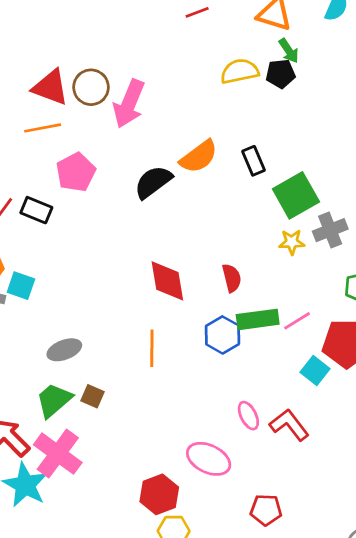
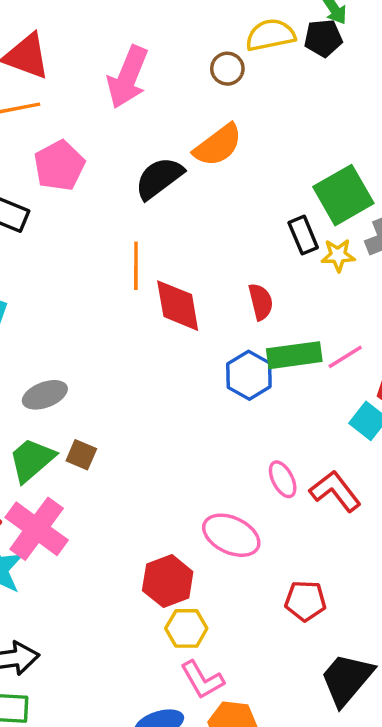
brown circle: (91, 87) -> (227, 69), moved, size x0.7
black rectangle: (254, 161) -> (303, 235), moved
orange line: (152, 348) -> (136, 266), moved

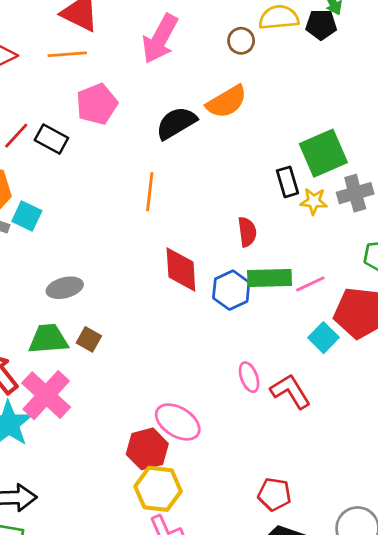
red diamond: (178, 306) -> (181, 269), moved
green trapezoid: (32, 460) -> (48, 339), turned 30
pink ellipse: (231, 535) -> (178, 422), moved
red pentagon: (305, 601) -> (274, 494), moved
yellow hexagon: (186, 628) -> (158, 489), size x1.4

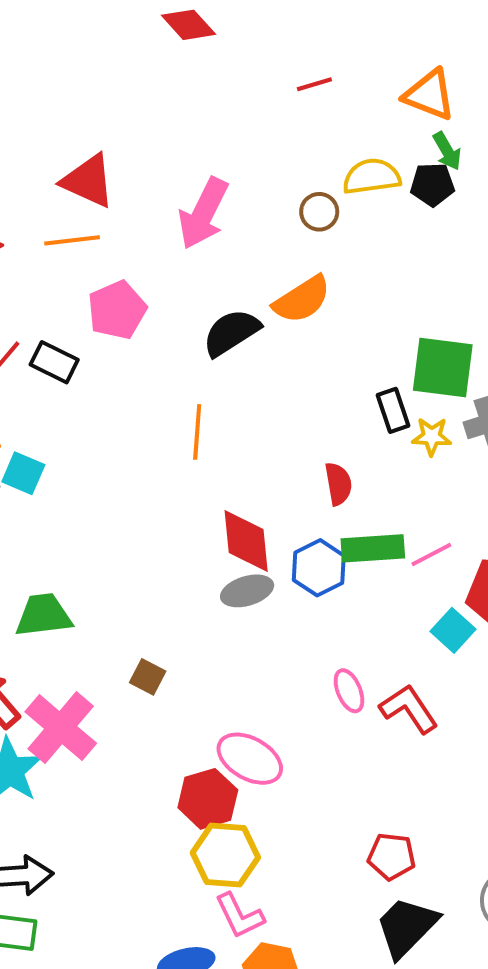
green square: (323, 153) -> (443, 367), turned 33
gray ellipse: (65, 288) -> (247, 591), moved
green trapezoid: (48, 339) -> (43, 615), moved
brown square: (89, 339) -> (148, 677), moved

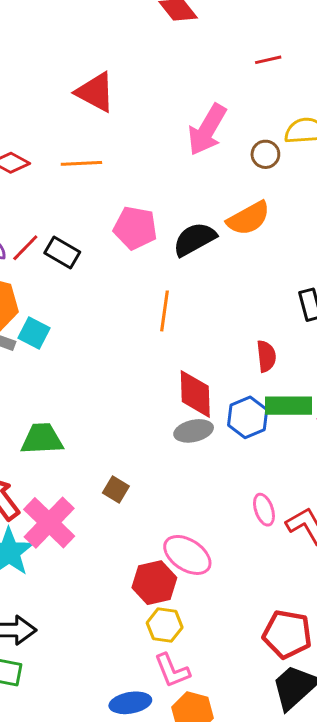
red triangle: (88, 181) -> (95, 92), moved
pink arrow: (203, 213) -> (207, 130), moved
pink pentagon: (117, 310) -> (135, 228), moved, turned 30
yellow hexagon: (225, 855) -> (165, 625), size x0.7
red pentagon: (392, 856) -> (287, 634), size x1.4

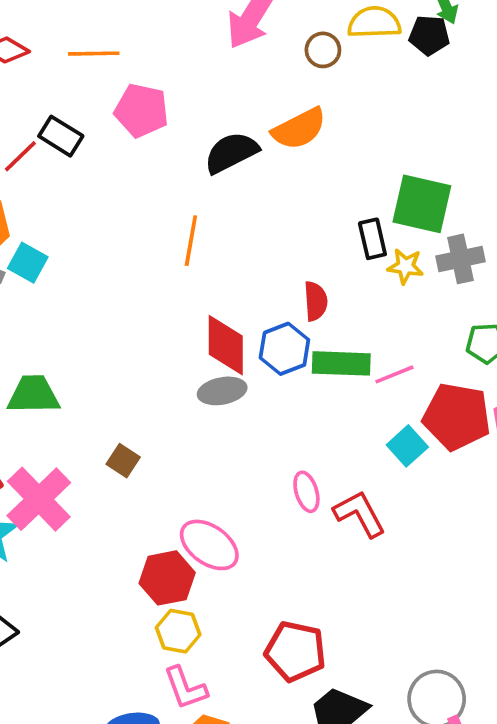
pink pentagon: (135, 228) -> (141, 110), moved
black rectangle: (62, 252) -> (61, 136), moved
blue hexagon: (248, 417) -> (284, 349), moved
red pentagon: (287, 634) -> (295, 651), moved

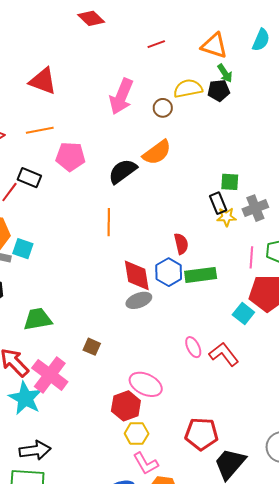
green square: (422, 204) -> (230, 182), size x0.6
black rectangle: (372, 239) -> (218, 203), moved
pink line: (394, 374) -> (251, 257), moved, turned -55

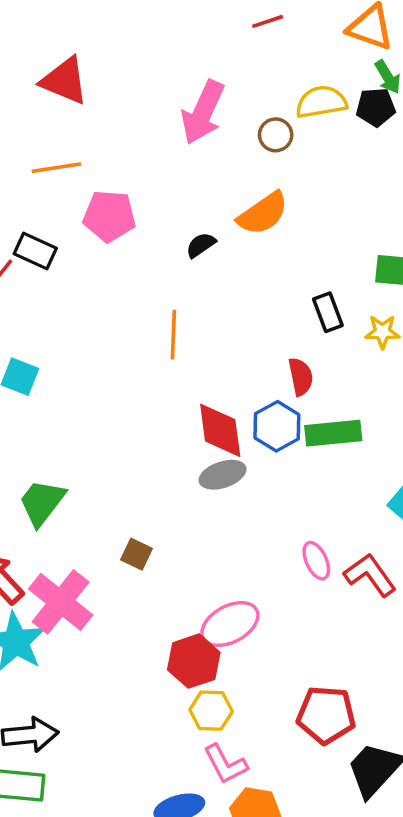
black semicircle: (123, 171) -> (201, 245), size x0.6
black rectangle: (218, 203) -> (328, 312), moved
green trapezoid: (38, 319) -> (42, 502), turned -44
pink ellipse: (146, 384) -> (230, 624), turned -56

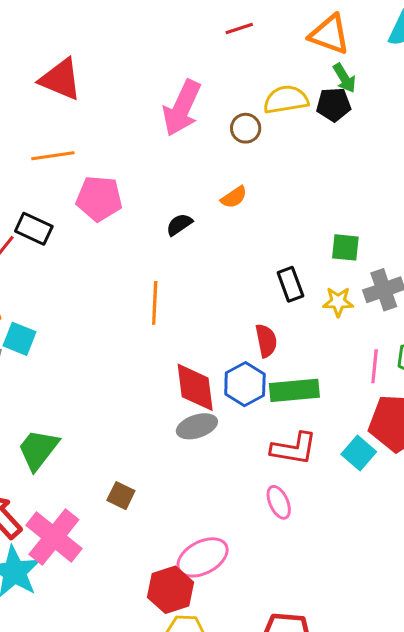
orange semicircle: (263, 213) -> (234, 197), size x0.6
red L-shape: (370, 575) -> (294, 449), moved, turned 135

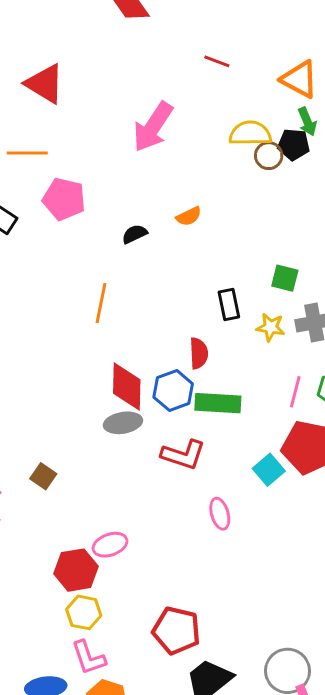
red line: (239, 29) -> (217, 61), turned 30
brown circle: (246, 128) -> (269, 156), moved
red L-shape: (294, 449) -> (183, 455), moved
pink ellipse: (279, 502) -> (220, 514), moved
pink ellipse: (203, 557) -> (110, 545), size x0.7

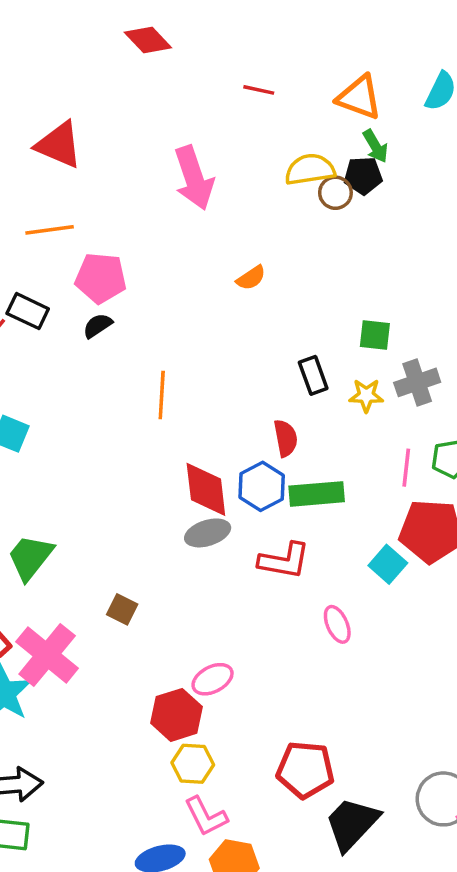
pink arrow: (153, 127) -> (194, 178), turned -44
black semicircle: (135, 234) -> (98, 326), moved

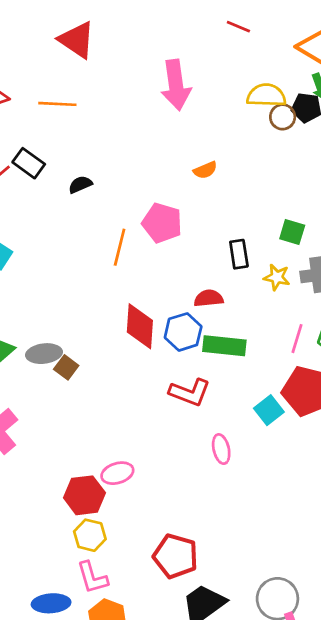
pink pentagon: (101, 278) -> (162, 223), moved
red semicircle: (286, 438) -> (209, 298), turned -96
gray ellipse: (208, 533) -> (44, 354), moved
brown square: (122, 609) -> (66, 367), moved

